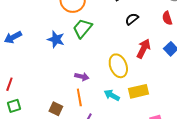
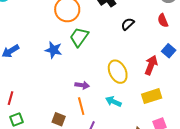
red arrow: (143, 49) -> (151, 65), moved
yellow rectangle: (138, 91) -> (152, 96), moved

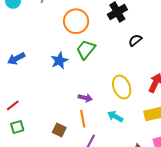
blue star: (54, 50) -> (59, 61), turned 30
red line: (10, 98) -> (13, 105), turned 32

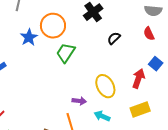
blue star: (59, 61) -> (29, 37), moved
purple arrow: (85, 98) -> (79, 101), moved

